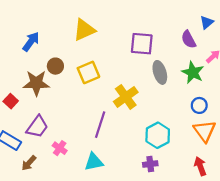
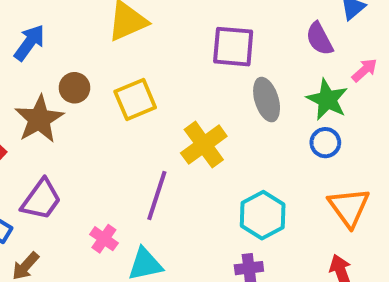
brown star: (36, 83) -> (39, 119), turned -30
blue circle: (199, 105) -> (325, 143), moved
pink cross: (60, 148) -> (104, 239), moved

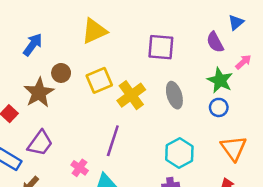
gray ellipse: (267, 100) -> (174, 95), moved
yellow cross: (204, 145) -> (131, 95), moved

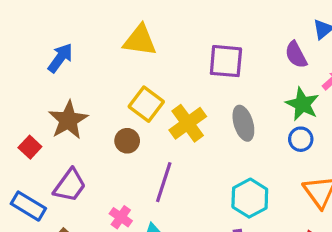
yellow triangle: (94, 31) -> (140, 40), turned 32
brown circle: (61, 73) -> (127, 141), moved
yellow square: (99, 80) -> (146, 104), turned -30

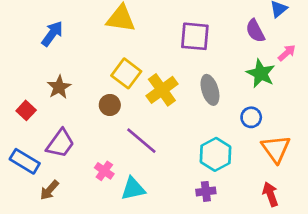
brown star: (68, 120) -> (59, 87), size x0.7
blue circle: (301, 139) -> (251, 117), moved
purple line: (164, 182) -> (141, 141), turned -68

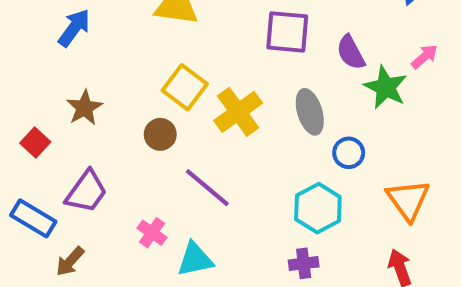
purple semicircle: (255, 31) -> (351, 52), moved
blue circle: (251, 117) -> (349, 153), moved

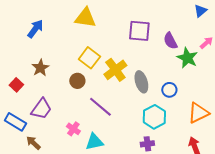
gray ellipse: (310, 112) -> (141, 82), moved
orange triangle: (408, 200) -> (198, 113), turned 40
brown arrow: (70, 261) -> (33, 143), turned 91

